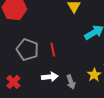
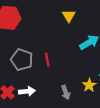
white arrow: (50, 77) -> (27, 91), moved

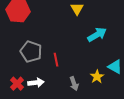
red line: (47, 60) -> (56, 60), moved

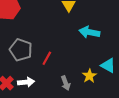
cyan arrow: (97, 35) -> (89, 32), turned -138
red line: (56, 60) -> (47, 58), turned 40

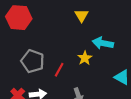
yellow star: (89, 76) -> (85, 58), moved

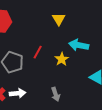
red line: (59, 70) -> (38, 52), moved

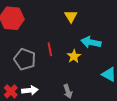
red line: (38, 52) -> (50, 49), turned -40

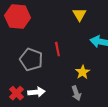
yellow star: (74, 56) -> (83, 72), moved

